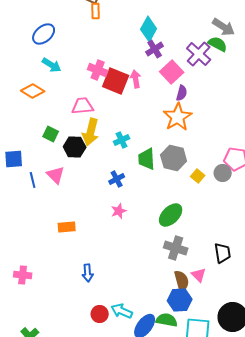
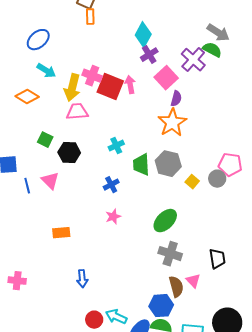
yellow arrow: (91, 132) -> (72, 88), moved
blue hexagon: (180, 300) -> (161, 306), moved

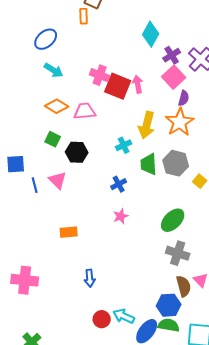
orange rectangle: (90, 17) -> (84, 16), moved
purple cross: (149, 55) -> (172, 55), moved
yellow arrow: (72, 88) -> (147, 125), moved
orange diamond: (27, 97) -> (57, 106), moved
pink cross: (17, 281) -> (25, 280), size x1.5

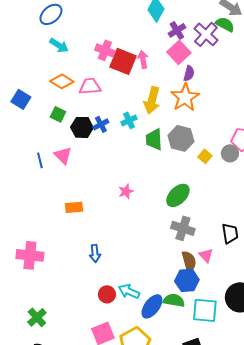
blue square: (16, 164) -> (21, 99), moved, turned 36
blue cross: (119, 184) -> (101, 124), moved
blue hexagon: (169, 305) -> (187, 280), moved

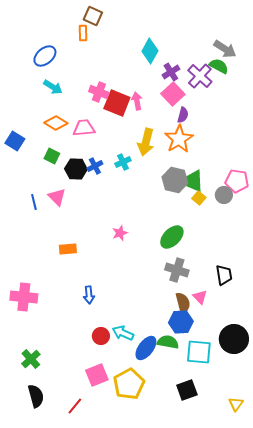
green trapezoid: (154, 139) -> (194, 181), moved

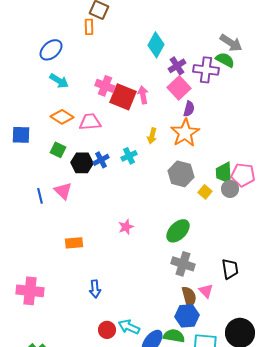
purple cross: (200, 76) -> (206, 70), turned -35
blue square: (15, 141) -> (21, 135), turned -30
yellow arrow: (146, 142) -> (152, 136), size x0.6
green trapezoid: (194, 181) -> (224, 173), moved

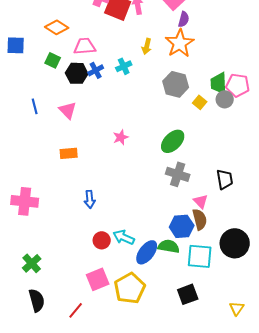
pink trapezoid: (90, 122) -> (85, 46), moved
pink triangle: (63, 191) -> (68, 110), moved
brown semicircle: (189, 297) -> (200, 219), moved

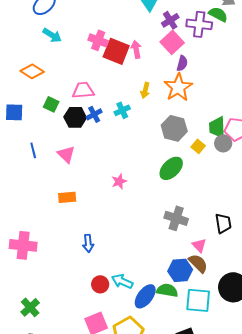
orange diamond: (57, 27) -> (32, 71), moved
blue square: (16, 45) -> (14, 112), moved
green ellipse: (173, 141) -> (171, 168), moved
brown semicircle: (200, 219) -> (198, 263), turned -30

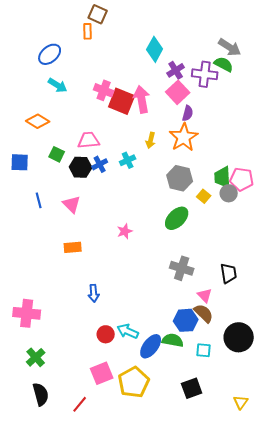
pink arrow: (136, 49) -> (142, 99), size x1.5
pink cross: (23, 245) -> (27, 313), moved
cyan square: (198, 300) -> (204, 350), size x0.6

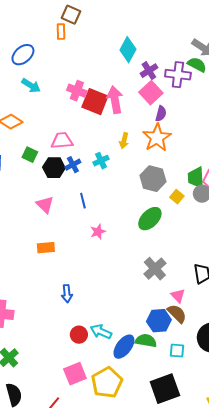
blue line: (39, 200) -> (83, 201), moved
gray cross: (182, 268) -> (155, 269), turned 30
black square: (192, 388) -> (165, 389), size x1.4

